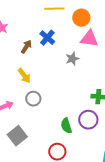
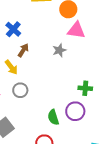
blue cross: (47, 38) -> (13, 29), moved
brown arrow: (26, 47) -> (23, 50), moved

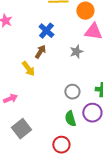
blue cross: (13, 29) -> (46, 31), moved
gray circle: (20, 90) -> (72, 92), moved

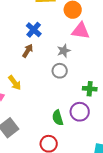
yellow arrow: (28, 69) -> (15, 83), moved
gray circle: (72, 92) -> (60, 71), moved

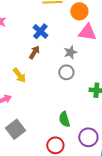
yellow arrow: (15, 83) -> (19, 75), moved
purple circle: (80, 112) -> (88, 137), moved

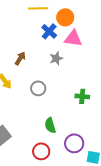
blue cross: (40, 31) -> (49, 31), moved
gray circle: (66, 72) -> (38, 88), moved

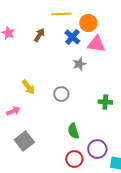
brown arrow: (20, 58) -> (39, 35), moved
red circle: (41, 151) -> (74, 159), moved

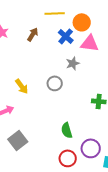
gray circle: (61, 94) -> (55, 83), moved

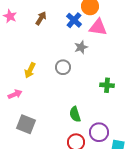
yellow arrow: (22, 86) -> (30, 70), turned 63
gray square: (18, 140) -> (26, 124), turned -30

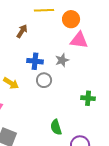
blue cross: (74, 20) -> (35, 61), moved, turned -35
yellow arrow: (30, 70) -> (11, 83), turned -84

